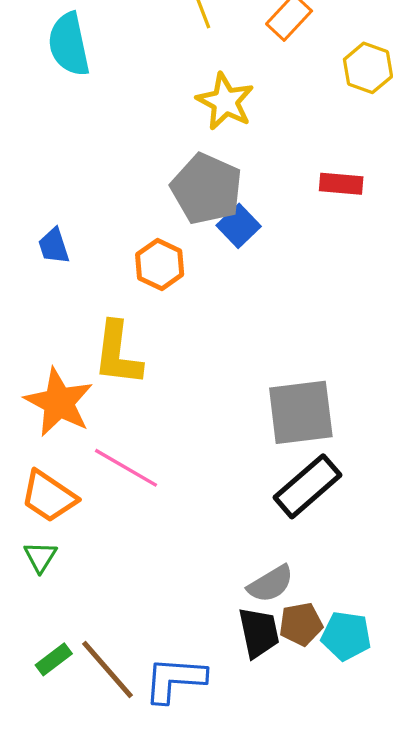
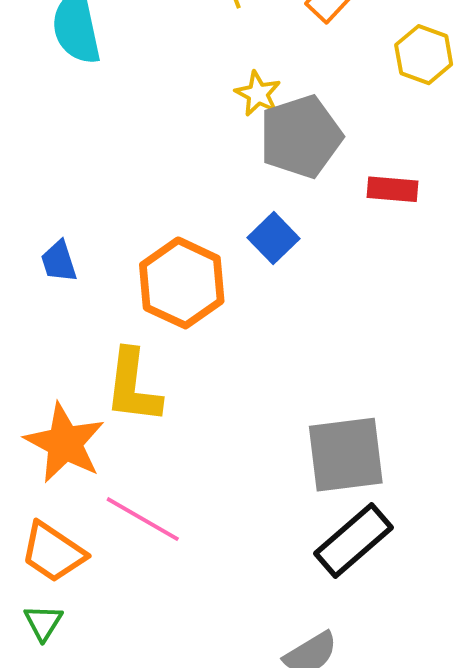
yellow star: (225, 102) -> (258, 94), size x0.7
gray pentagon: (207, 189) -> (301, 137), moved, turned 30
orange hexagon: (160, 264) -> (182, 283), size x1.5

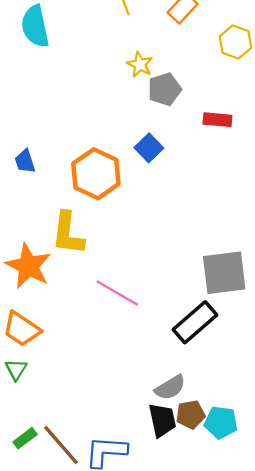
gray pentagon: (301, 137) -> (165, 89), size x0.7
gray square: (346, 455) -> (224, 273), moved
pink line: (143, 519) -> (117, 293), moved

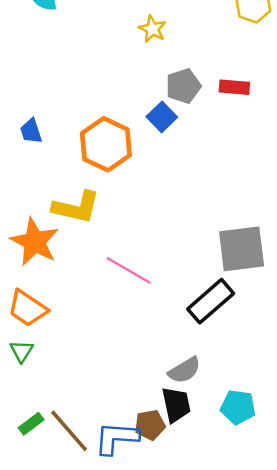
gray pentagon: (165, 89) -> (183, 86), moved
yellow L-shape: (68, 233) -> (76, 207), turned -84
brown pentagon: (190, 415) -> (150, 425), moved

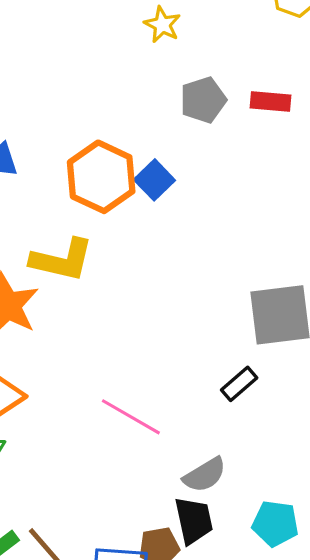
blue square: (162, 117) -> (154, 180), moved
pink line: (129, 270) -> (131, 417), moved
black rectangle: (211, 301) -> (239, 384), size x0.6

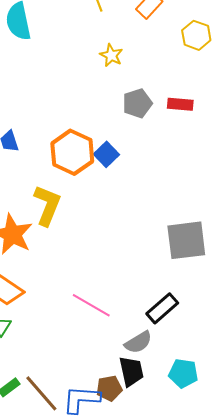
yellow L-shape: (62, 260) -> (47, 205), turned -81
black rectangle: (239, 384) -> (162, 308), moved, size x1.4

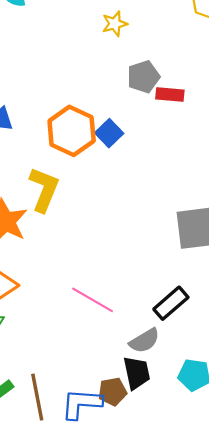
yellow star: (111, 55) -> (115, 24), turned 30
red rectangle: (180, 104) -> (170, 94), moved
brown line: (41, 393) -> (37, 397), turned 30

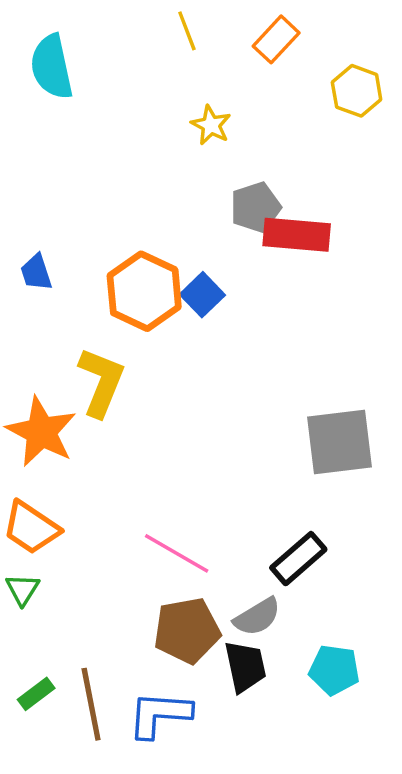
yellow star: (115, 24) -> (211, 125), turned -30
red rectangle: (170, 94) -> (297, 235), size x1.5
brown pentagon: (112, 392) -> (187, 630), moved, size x1.5

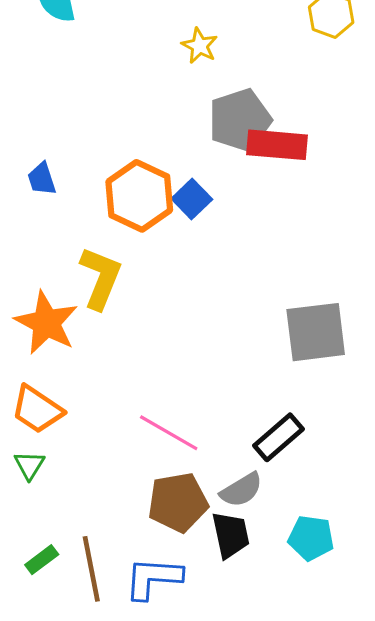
gray pentagon: (256, 207) -> (240, 120), size x1.4

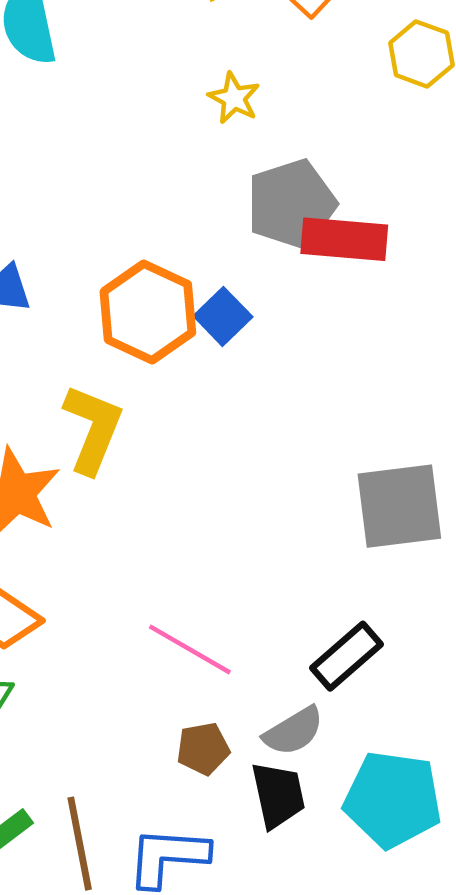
brown pentagon: (178, 502) -> (203, 749), size x0.6
cyan pentagon: (311, 538) -> (393, 799), size x1.5

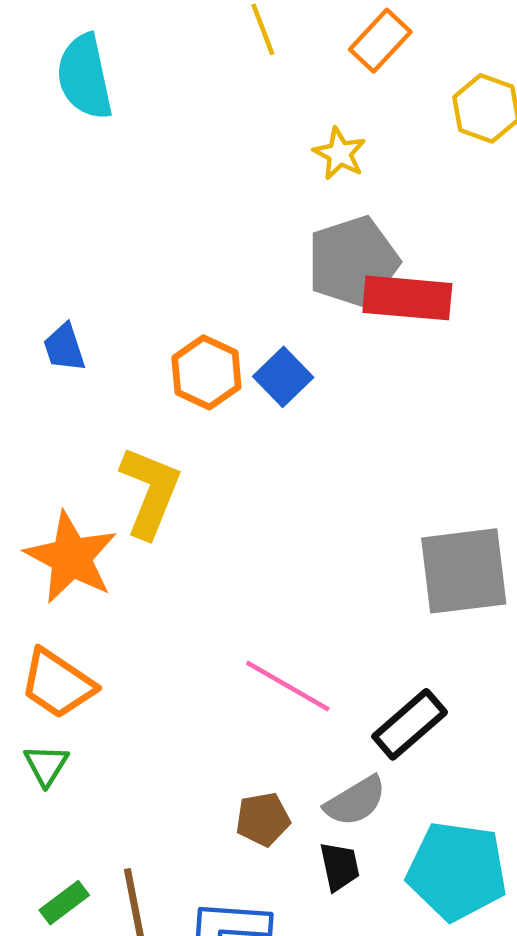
yellow star: (234, 98) -> (340, 153), moved
orange hexagon: (148, 312) -> (206, 372), size x0.7
pink line: (190, 649) -> (288, 686), moved
black trapezoid: (278, 795) -> (340, 867), size x0.7

